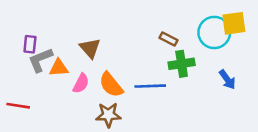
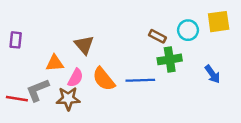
cyan circle: (214, 32) -> (188, 30), moved, size x0.7
purple rectangle: (30, 44) -> (16, 40), moved
gray L-shape: (40, 60) -> (38, 90), moved
brown star: (108, 115) -> (68, 99), moved

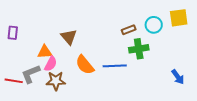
brown rectangle: (157, 36) -> (129, 30), turned -48
blue arrow: (212, 74) -> (178, 77), moved
pink semicircle: (76, 78) -> (51, 64), moved

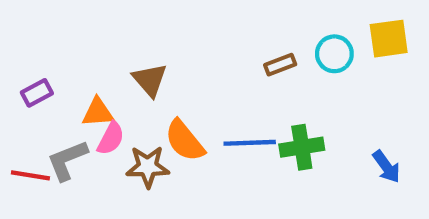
purple rectangle: (13, 33) -> (37, 93), moved, turned 56
green cross: (139, 49) -> (302, 147), moved
brown star: (56, 81) -> (148, 167), moved

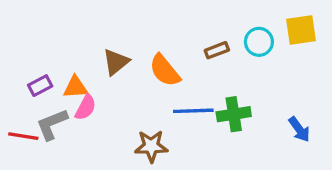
brown triangle: (150, 80) -> (116, 62), turned 32
purple rectangle: (37, 93) -> (40, 86), moved
orange semicircle: (185, 141) -> (165, 70), moved
brown star: (148, 167) -> (151, 146), moved

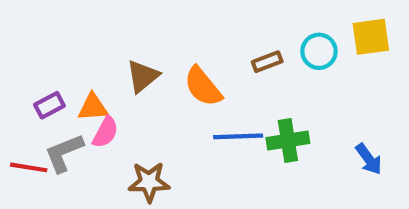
brown star: (151, 146) -> (149, 182), moved

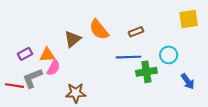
cyan circle: (319, 51) -> (169, 55), moved
orange semicircle: (203, 87) -> (99, 30), moved
blue line: (238, 136) -> (129, 57), moved

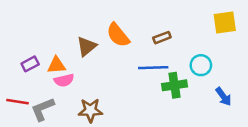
pink semicircle: (54, 68) -> (64, 80), turned 49
gray L-shape: (32, 78) -> (43, 109), moved

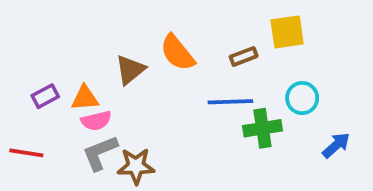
yellow square: (225, 22) -> (287, 32), moved
blue arrow: (223, 97) -> (336, 145), turned -96
gray L-shape: (43, 109) -> (100, 153), moved

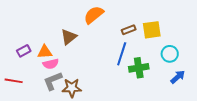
yellow square: (287, 32) -> (152, 30), moved
orange semicircle: (177, 53) -> (94, 15), moved, turned 90
cyan circle: (302, 98) -> (170, 54), moved
blue line: (230, 102) -> (122, 54), turned -70

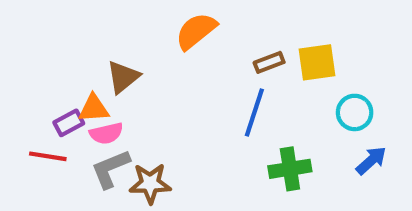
brown triangle: (69, 37) -> (123, 77), moved
purple rectangle: (24, 51) -> (69, 123), moved
green cross: (139, 68) -> (290, 169), moved
red line: (14, 81) -> (48, 156), moved

